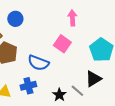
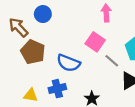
gray line: (77, 91) -> (112, 61), moved

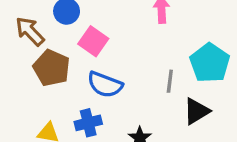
pink square: (95, 42) -> (93, 41), moved
gray line: (112, 61) -> (170, 81), turned 56

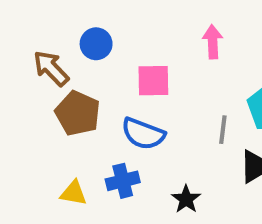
pink square: (93, 41) -> (153, 81), moved, turned -36

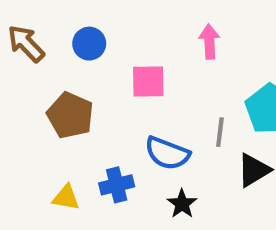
brown arrow: (51, 68) -> (26, 44), moved
blue semicircle: (143, 134) -> (167, 153), moved

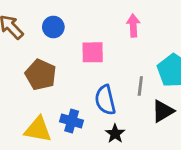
blue semicircle: (167, 153) -> (105, 100), turned 56
blue cross: (117, 185) -> (72, 121), turned 30
yellow triangle: (66, 198) -> (38, 129), size x1.5

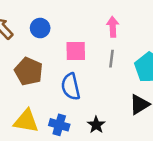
gray line: (140, 86) -> (111, 59), moved
blue semicircle: (105, 100) -> (71, 87), moved
blue cross: (72, 121) -> (59, 125), moved

